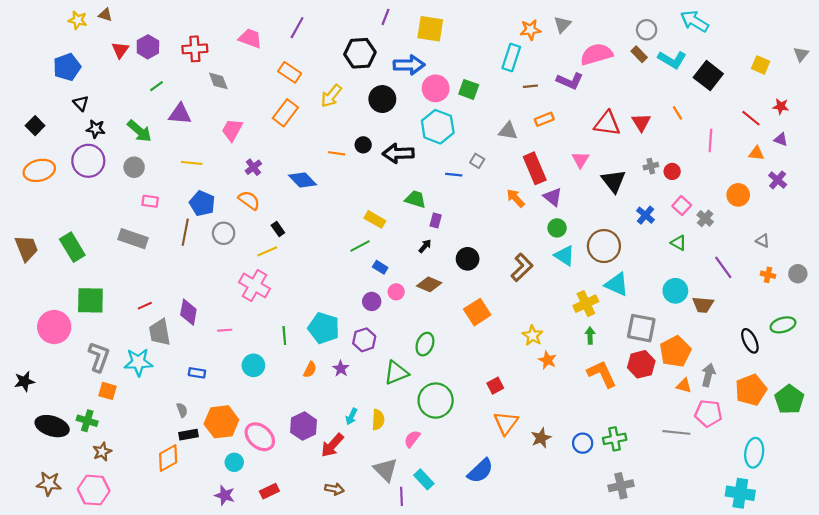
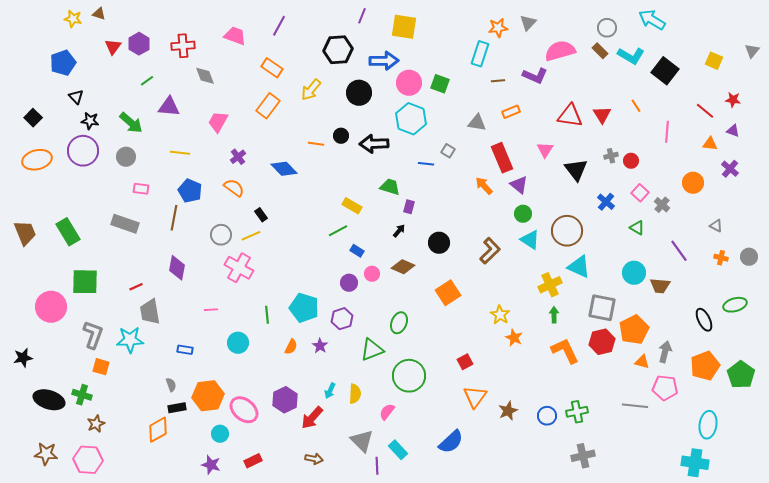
gray circle: (224, 233) -> (221, 235), moved
purple diamond: (188, 312) -> (177, 268), moved

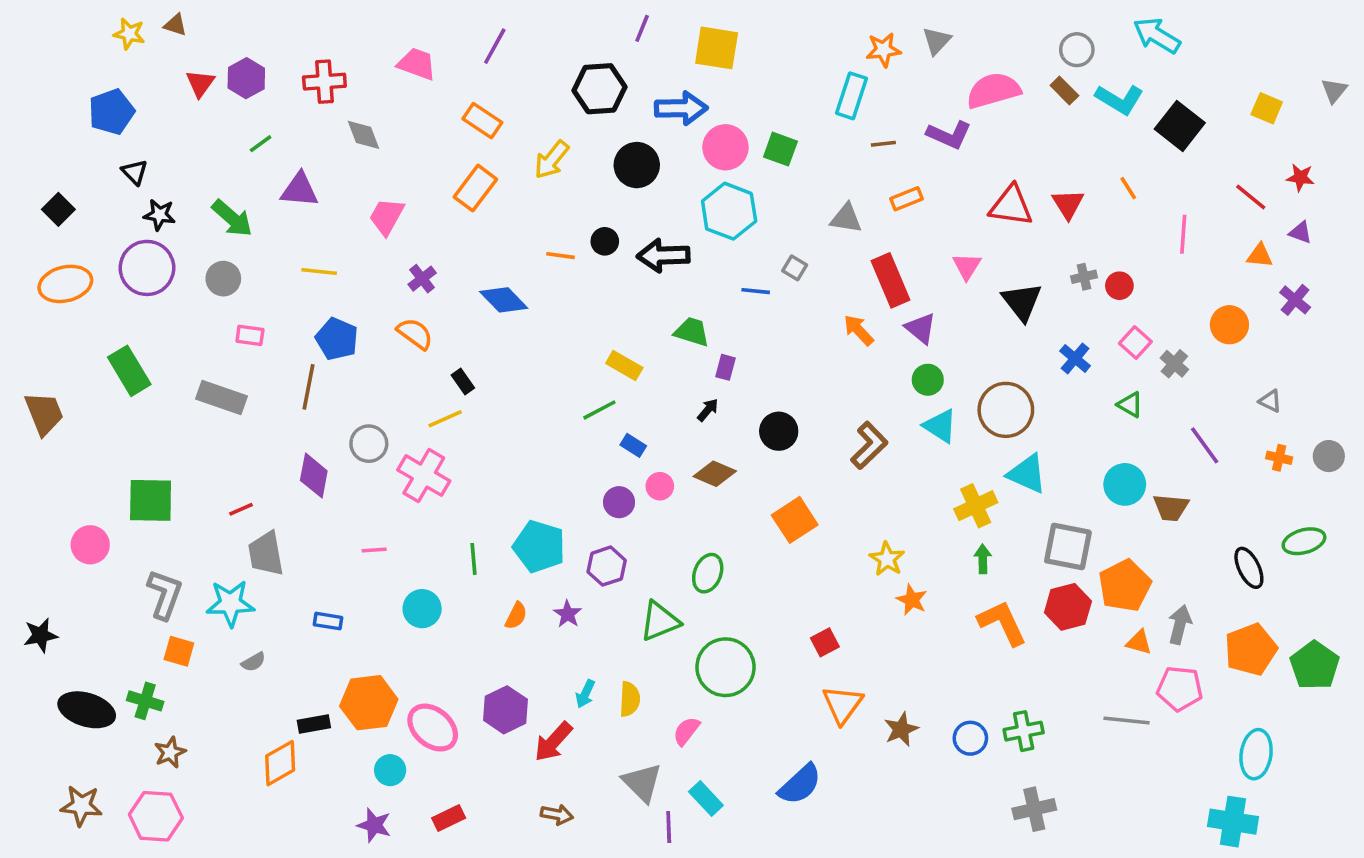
green rectangle: (68, 232) -> (129, 371), moved
gray circle: (221, 235) -> (369, 444), moved
pink circle: (51, 307) -> (90, 545), size x0.7
gray semicircle: (171, 385) -> (253, 662), moved, turned 80

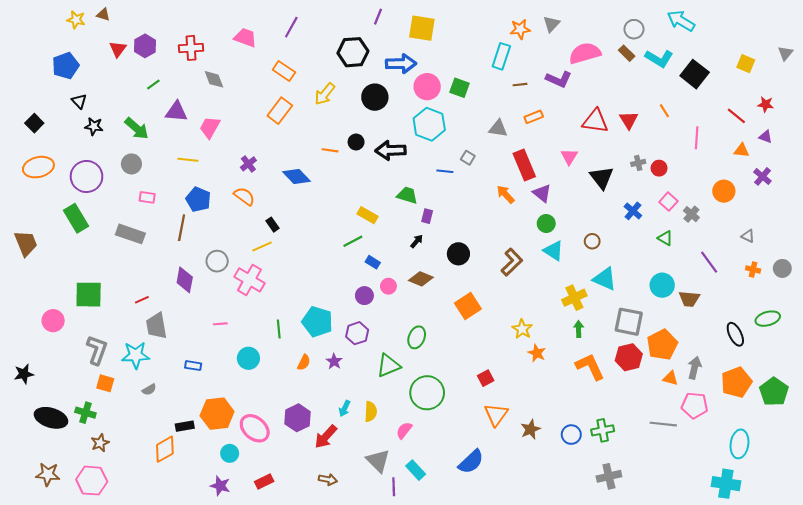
pink trapezoid: (387, 216) -> (210, 127), moved
purple circle: (147, 268) -> (86, 176), moved
brown circle: (1006, 410) -> (592, 241), size x0.5

